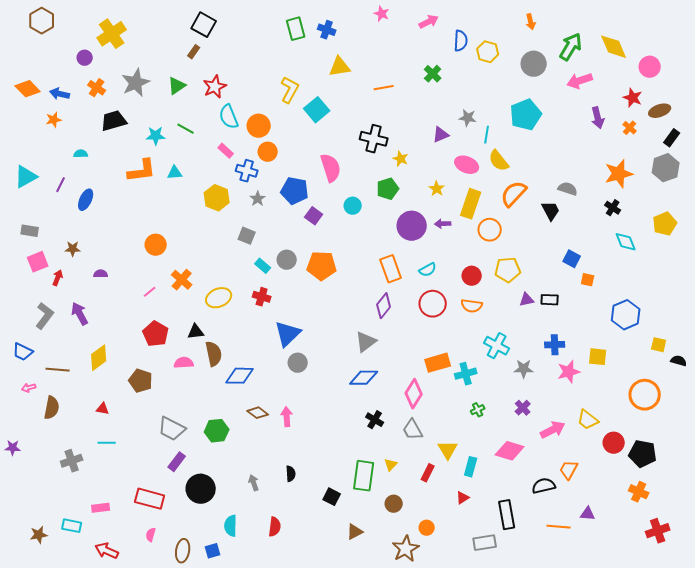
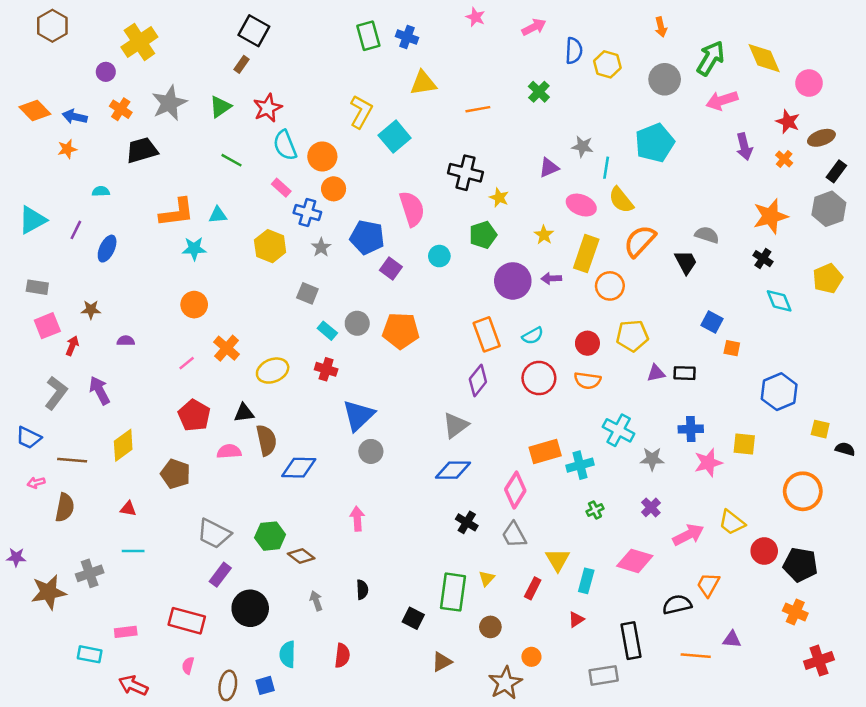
cyan star: (156, 136) -> (194, 249), moved
brown diamond: (258, 413) -> (301, 556), moved
brown star: (39, 535) -> (49, 592), moved, size x1.6

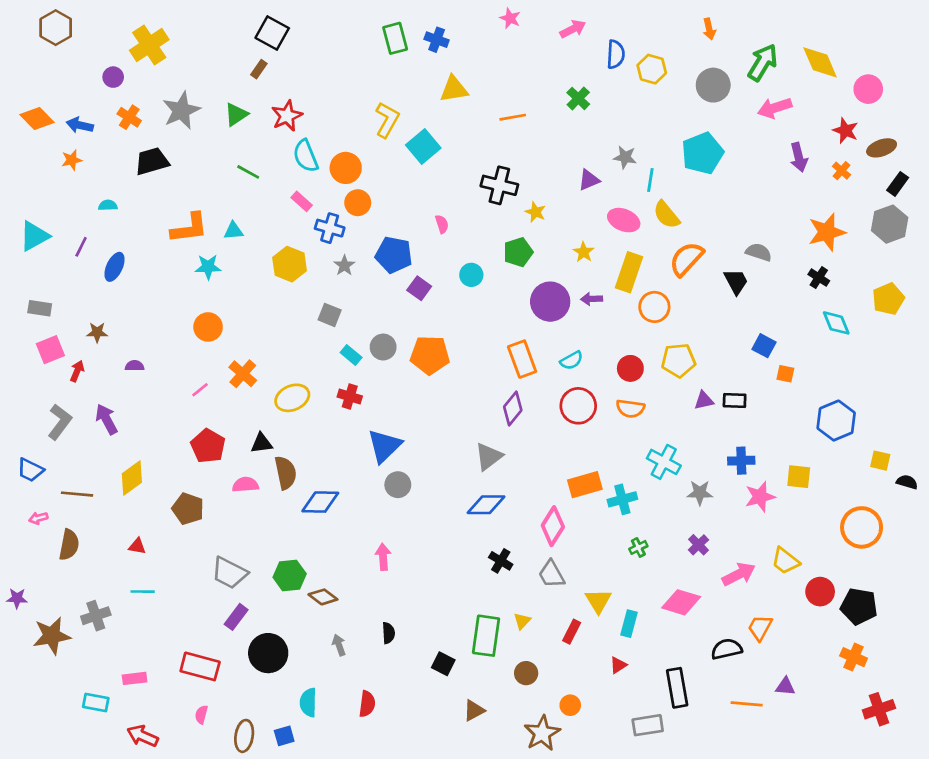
pink semicircle: (412, 209) -> (442, 224), size x0.5

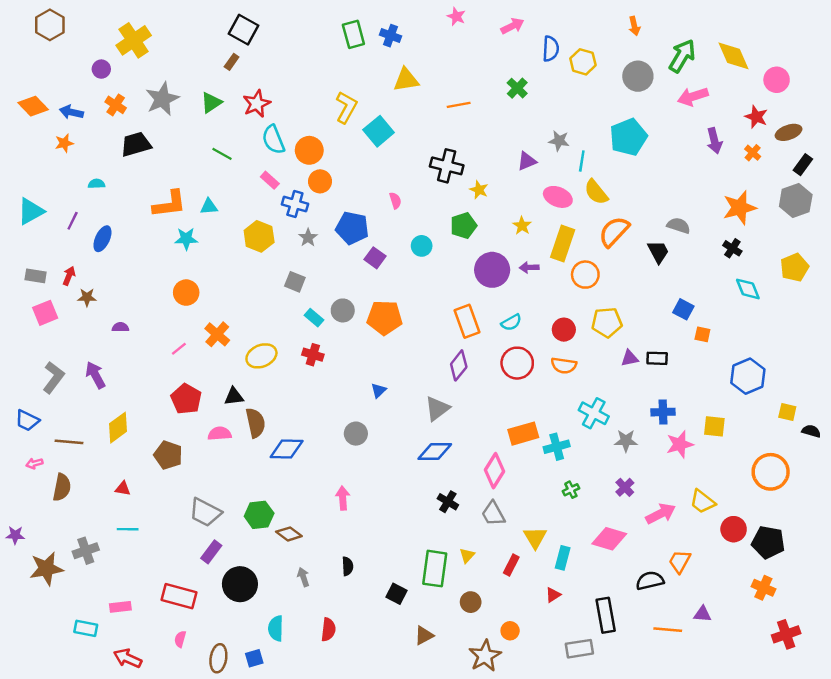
red arrow: (77, 371) -> (69, 276), moved
blue triangle: (384, 446) -> (379, 391), moved, size x0.5

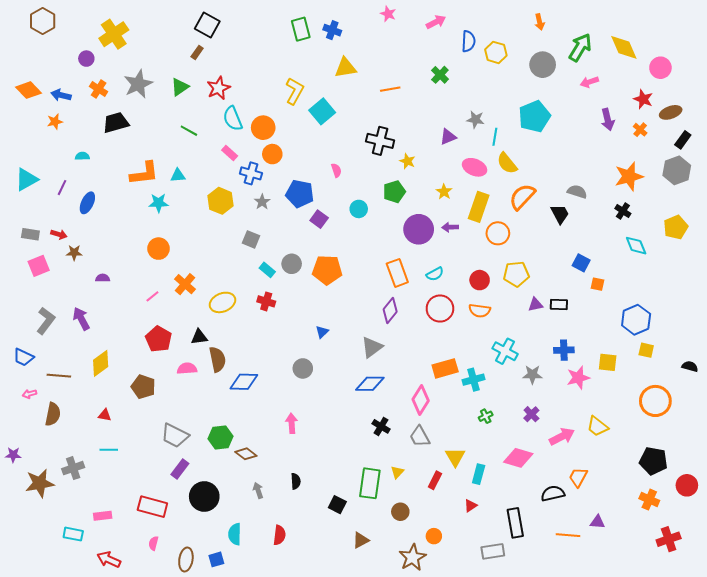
pink arrow: (693, 97) -> (589, 82), size x0.7
red arrow: (69, 276) -> (59, 234), turned 84
yellow square: (787, 412) -> (646, 350), moved
red circle: (734, 529) -> (687, 485), moved

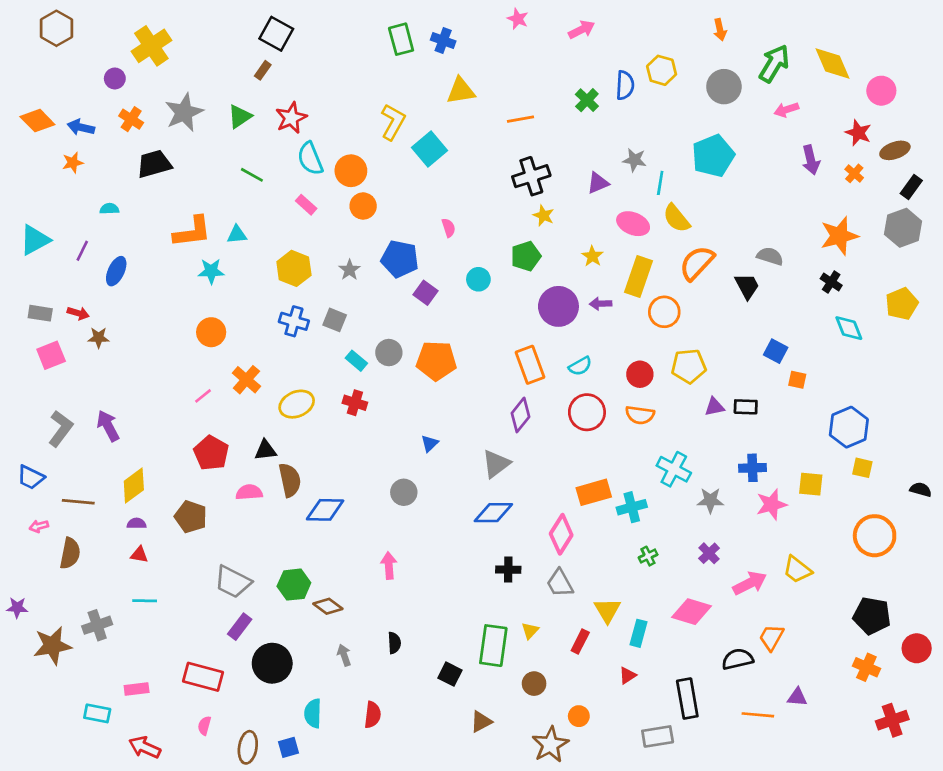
blue semicircle: (468, 41) -> (625, 85), moved
black cross: (380, 141) -> (531, 176), moved, turned -32
blue cross: (251, 173) -> (294, 321), moved
purple semicircle: (103, 278) -> (137, 523), moved
black cross: (381, 426) -> (508, 570), turned -30

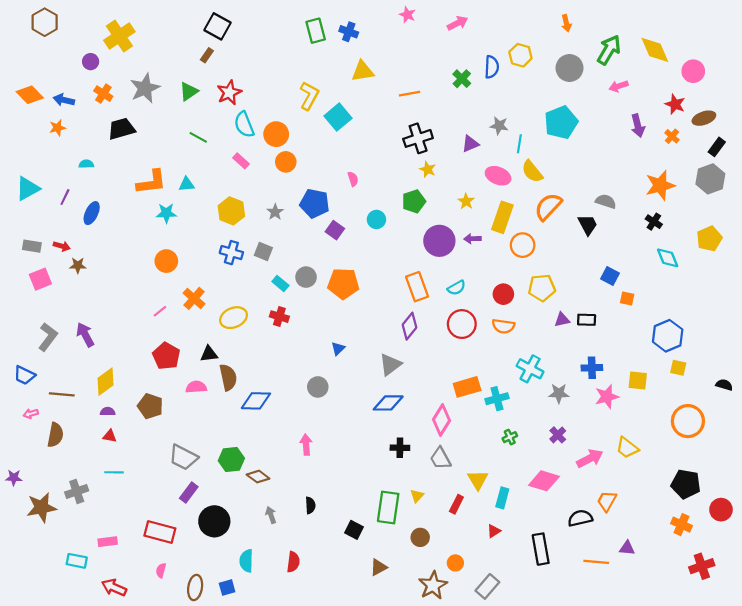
gray rectangle: (658, 736) -> (487, 586), moved, turned -40

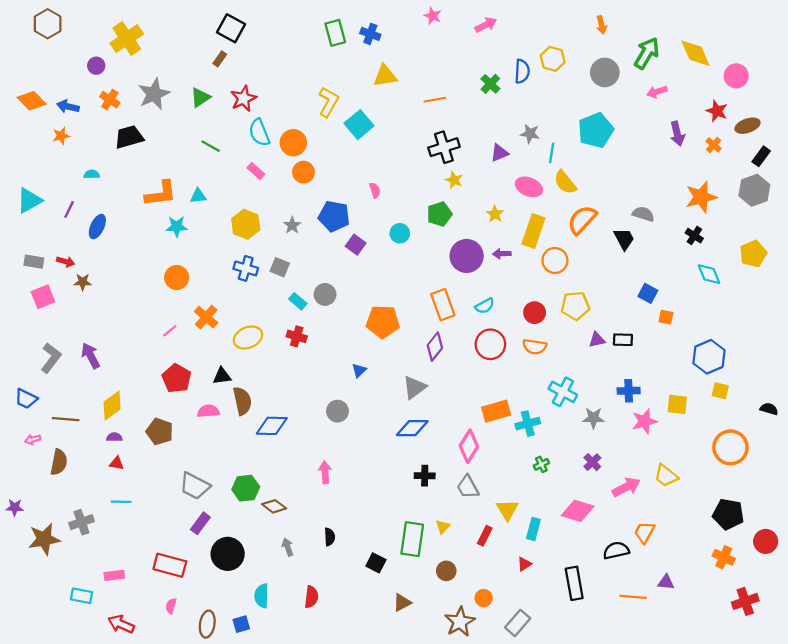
orange pentagon: (343, 283) -> (383, 322), moved

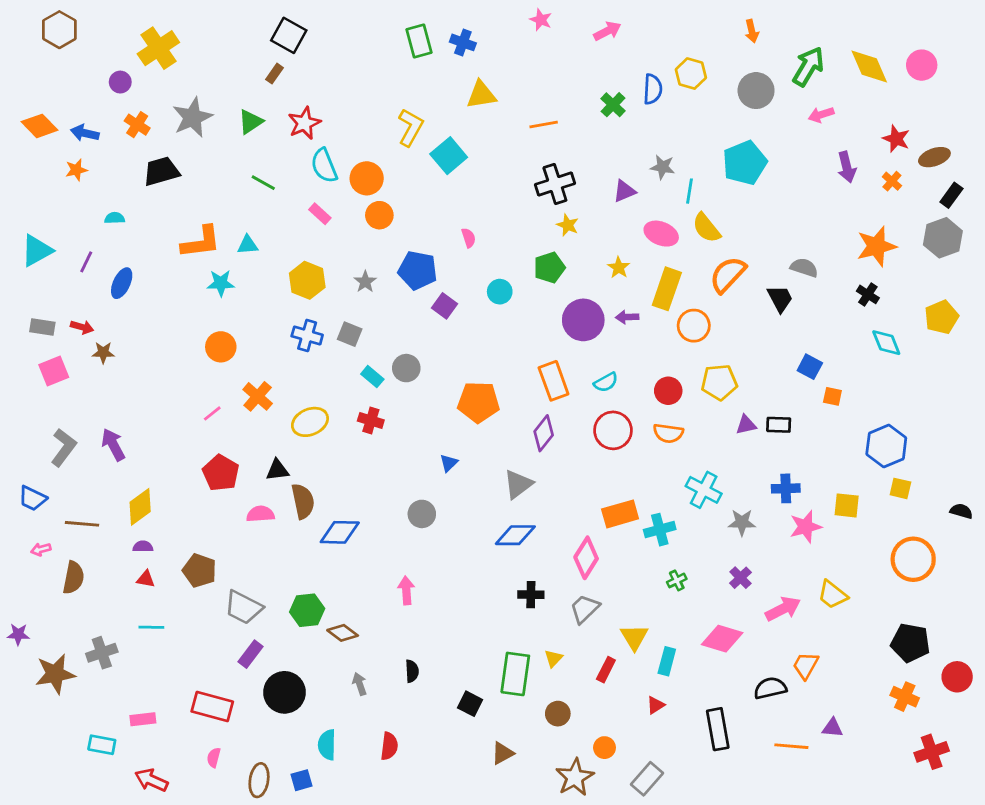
pink circle: (736, 76) -> (922, 65), moved
brown pentagon: (160, 432) -> (200, 571), moved
gray trapezoid: (468, 487) -> (585, 609), turned 75

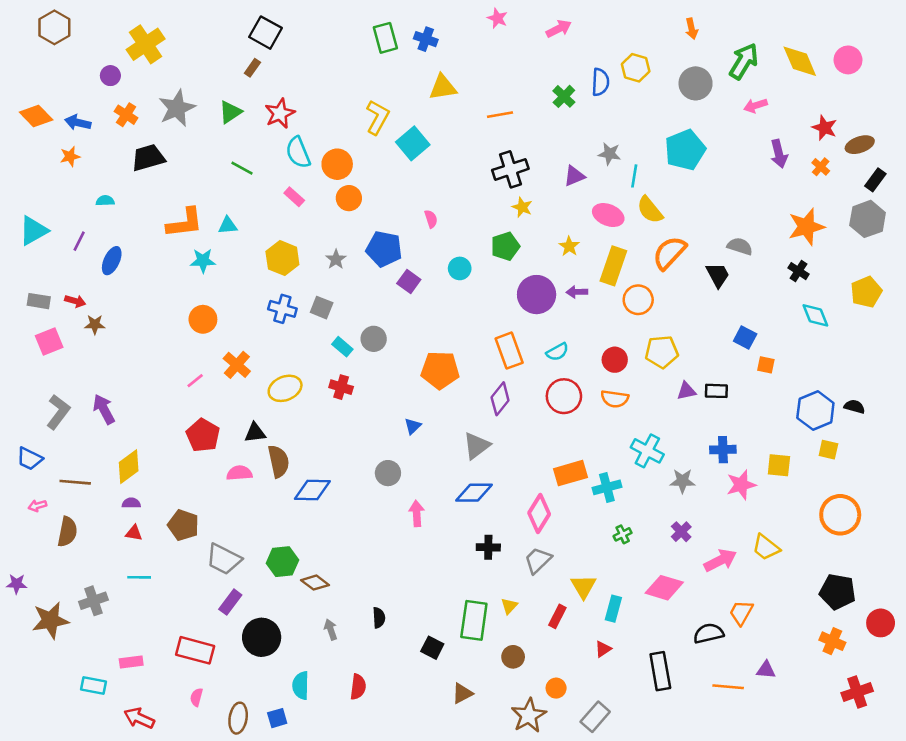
black semicircle: (961, 511) -> (855, 407), moved
pink arrow: (406, 590) -> (417, 513), moved

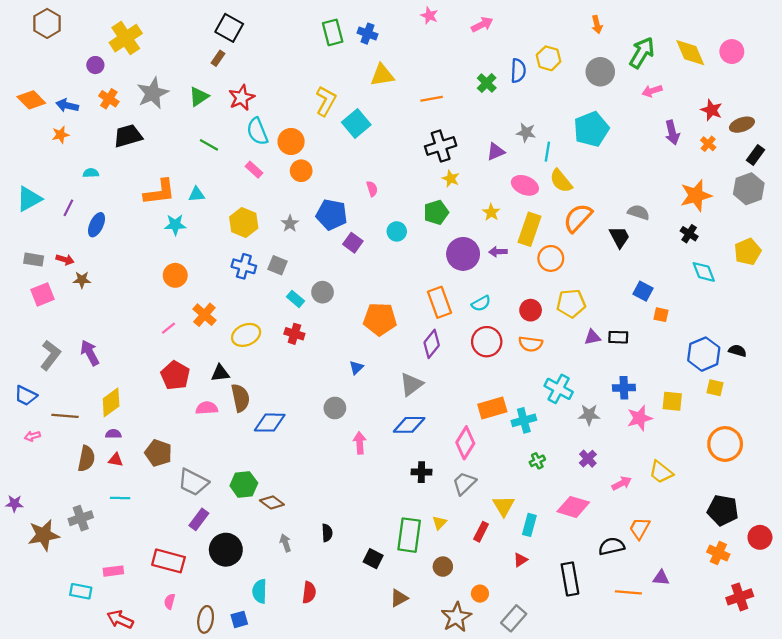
brown semicircle: (67, 532) -> (86, 459), moved
pink arrow: (720, 560) -> (622, 483), size x0.7

